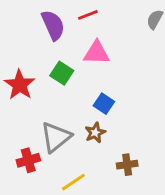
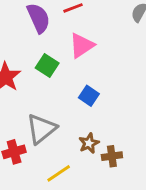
pink triangle: (97, 53) -> (82, 45), turned -36
brown star: (95, 133) -> (89, 143), moved

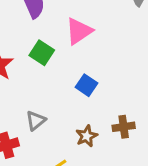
gray triangle: (41, 129) -> (36, 121), size x0.6
brown cross: (112, 156) -> (124, 127), moved

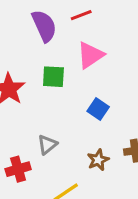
green square: (42, 53) -> (53, 77), turned -30

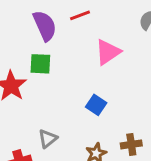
pink triangle: (90, 55) -> (108, 52), moved
green square: (53, 77) -> (40, 64), moved

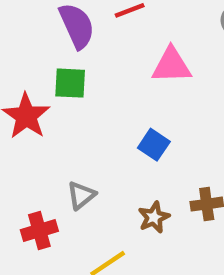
pink triangle: (108, 52) -> (171, 65), turned 32

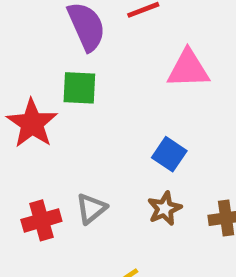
brown star: (154, 217) -> (165, 209), moved
red cross: (39, 230) -> (41, 220), moved

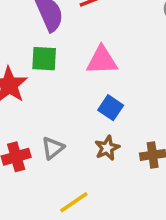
pink triangle: (188, 69) -> (102, 60), moved

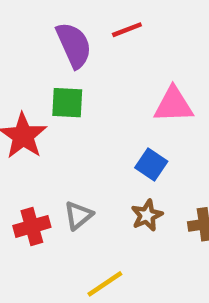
pink triangle: (102, 60) -> (173, 105), moved

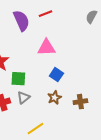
green square: (67, 103) -> (18, 79), moved
pink triangle: (173, 105) -> (46, 48), moved

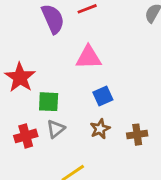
blue square: (56, 75) -> (103, 96), turned 32

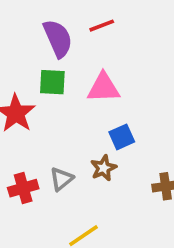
green square: (49, 102) -> (52, 82), moved
brown star: (100, 129) -> (103, 168), moved

